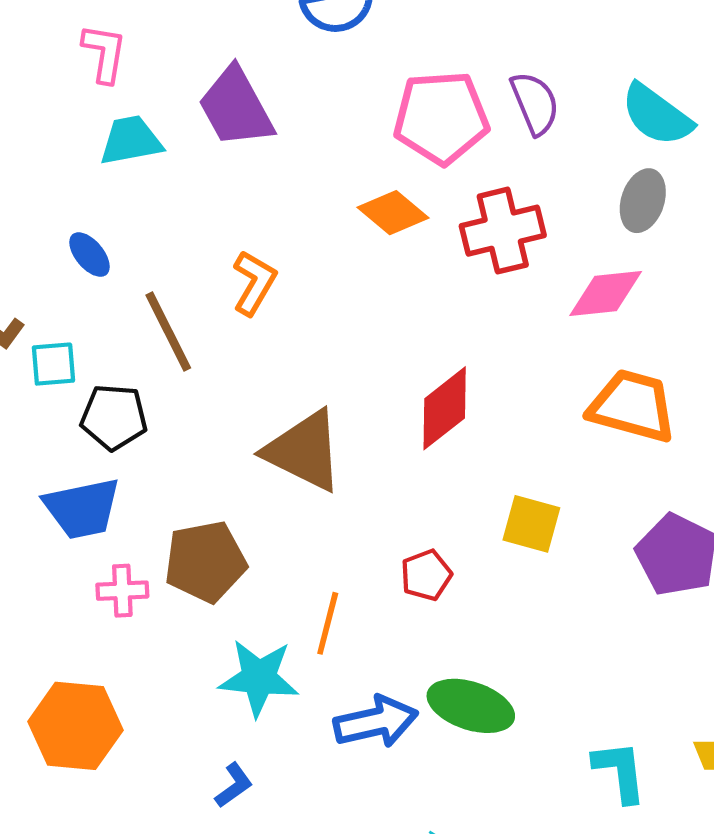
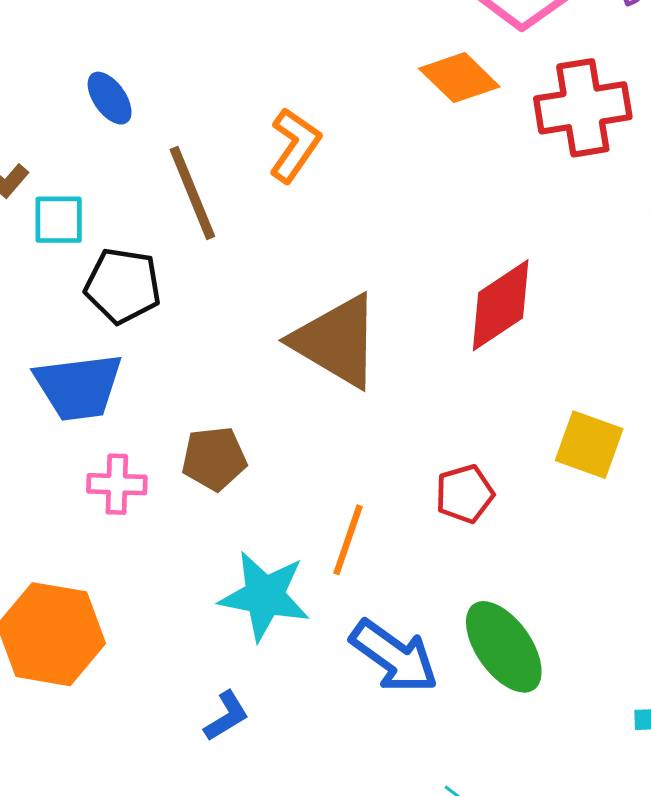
brown pentagon: (205, 562) -> (214, 459), size x0.7
green ellipse: (471, 706) -> (504, 647), turned 32
blue arrow: (376, 722) -> (394, 656), turned 44

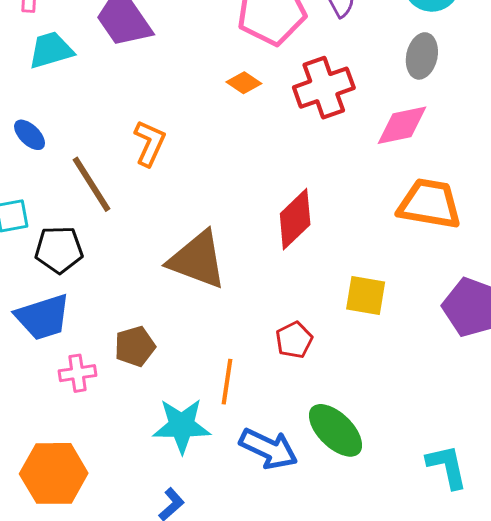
orange diamond: (459, 78) -> (244, 83), size x0.7

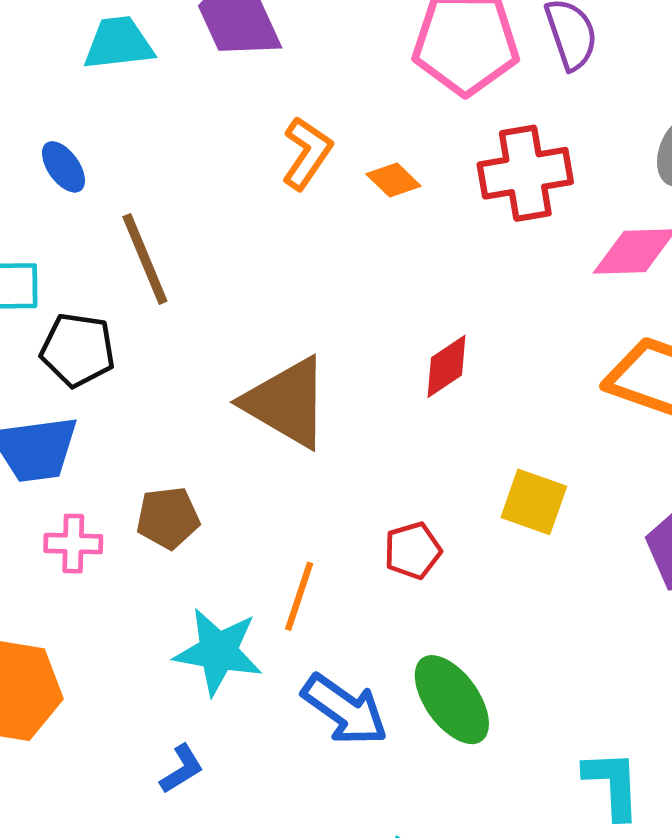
orange diamond: (244, 83) -> (393, 180), moved
orange L-shape: (150, 143) -> (307, 153), moved
red diamond: (295, 219) -> (446, 366), size x0.7

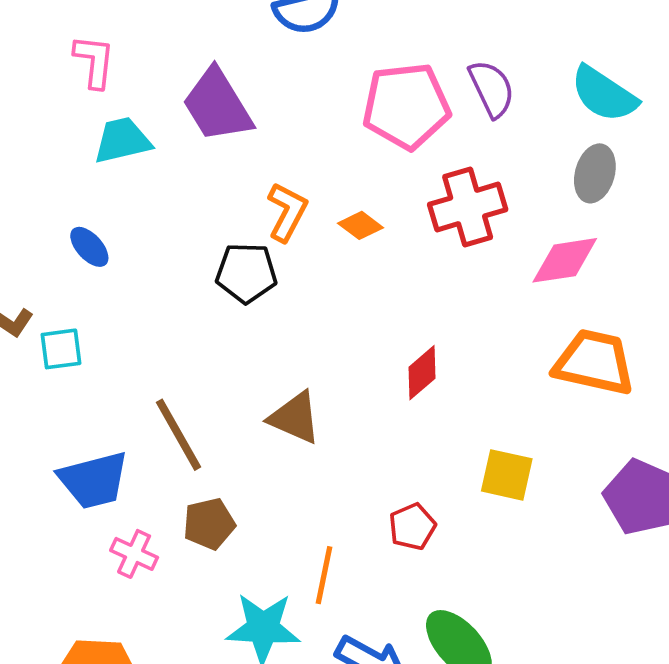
brown line: (145, 259) -> (178, 435), moved
black pentagon: (78, 350) -> (246, 273), moved
brown triangle: (287, 402) -> (295, 418), size x0.7
pink cross: (73, 544) -> (134, 554), turned 30

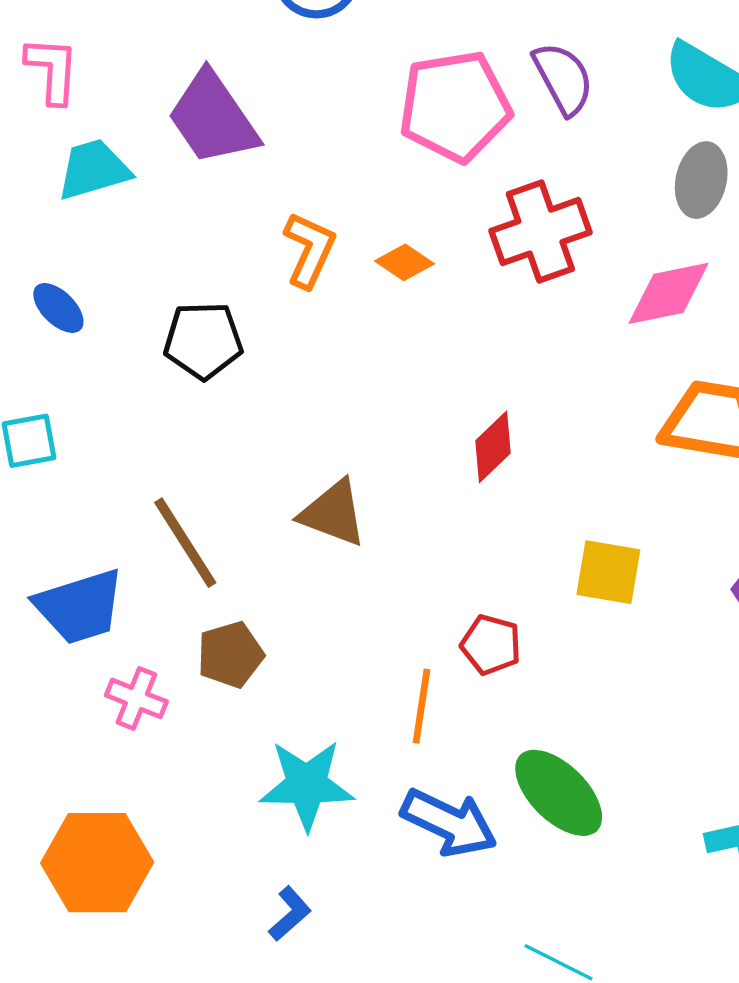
black pentagon: (246, 273) -> (203, 340), moved
red pentagon: (412, 527) -> (491, 645), turned -30
orange line: (324, 575) -> (421, 706), moved

